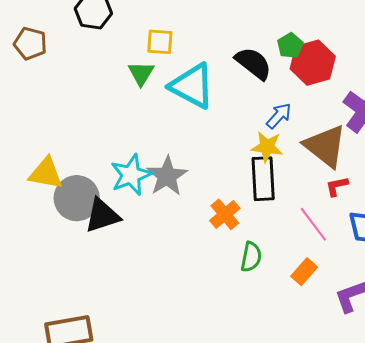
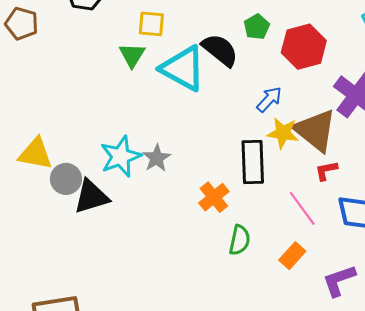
green pentagon: (290, 46) -> (257, 27), moved
black semicircle: (253, 63) -> (220, 50), moved
yellow star: (267, 147) -> (283, 133), moved
gray star: (167, 176) -> (157, 158), size x0.7
gray circle: (77, 198) -> (66, 179), size x0.7

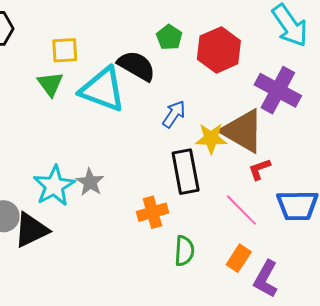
blue arrow: (269, 99) -> (174, 114), moved
orange cross: (214, 197) -> (152, 212), turned 32
purple L-shape: (339, 281) -> (266, 279), moved, turned -33

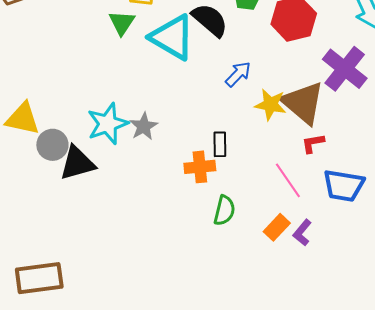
black rectangle: (186, 172) -> (220, 144), moved, size x0.6
purple L-shape: (266, 279) -> (302, 233), moved, size x0.7

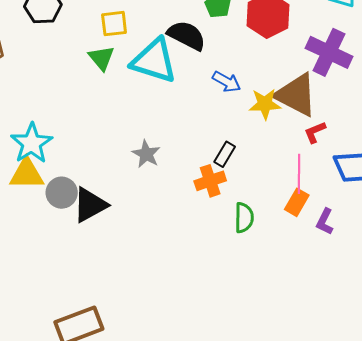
blue arrow: (238, 74) -> (226, 82), turned 88
cyan star: (108, 124) -> (32, 143), moved
black rectangle: (220, 144) -> (225, 154), turned 45
pink line: (288, 180) -> (299, 174), turned 48
orange rectangle: (277, 227) -> (297, 202), moved

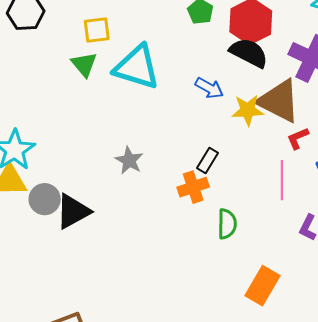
black semicircle: (187, 35) -> (249, 53), moved
orange rectangle: (297, 202) -> (262, 286), moved, size x1.4

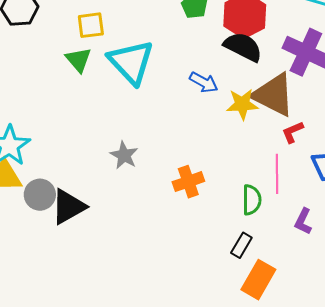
cyan triangle: (137, 67) -> (131, 62), turned 30
black rectangle: (208, 160) -> (241, 245), moved
green semicircle: (227, 224) -> (252, 200), moved

